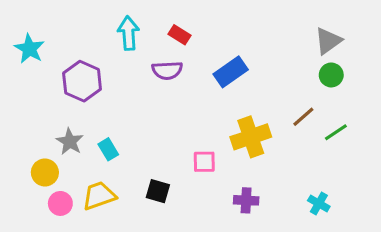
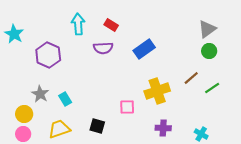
purple cross: (246, 200) -> (163, 128), moved
pink circle: (60, 203) -> (23, 134), moved

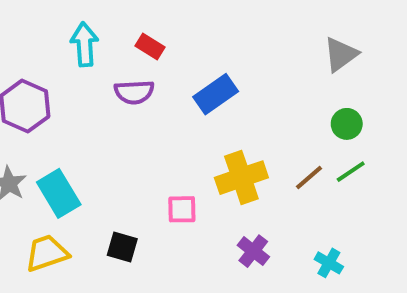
green circle: (209, 51) -> (347, 124), moved
brown line: (191, 78) -> (309, 178), moved
cyan rectangle: (65, 99) -> (59, 193), size x1.6
purple cross: (163, 128) -> (253, 251), turned 35

